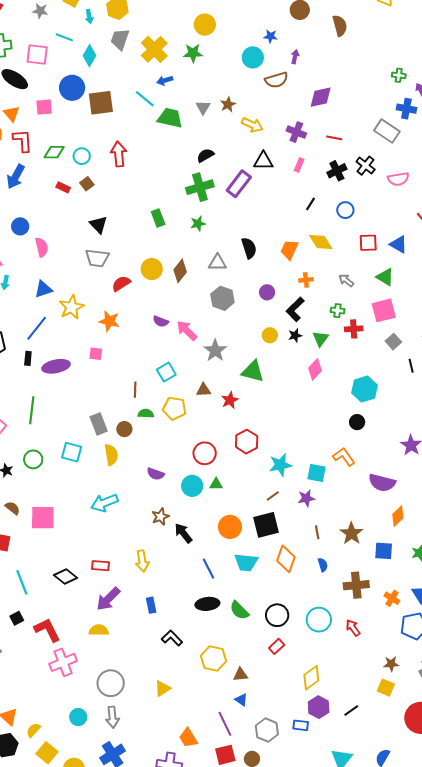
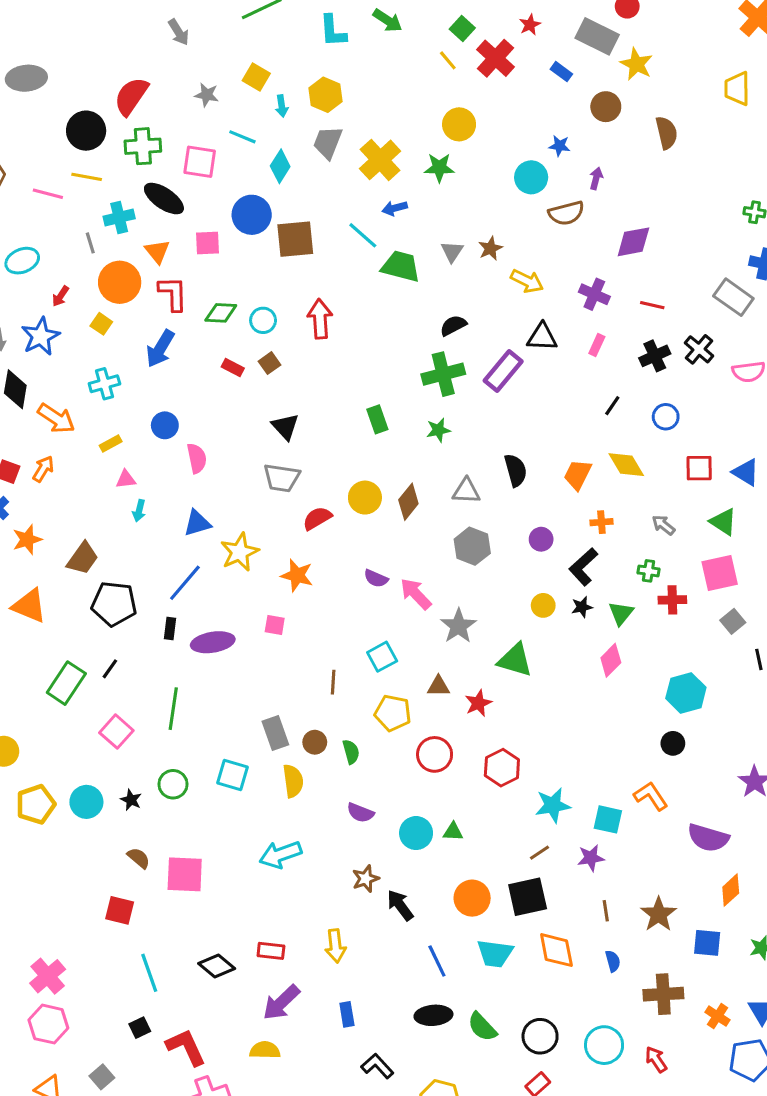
green semicircle: (146, 414) -> (351, 752), moved, turned 70
red circle: (205, 453) -> (435, 754), moved
orange diamond: (286, 559) -> (556, 950), turned -32

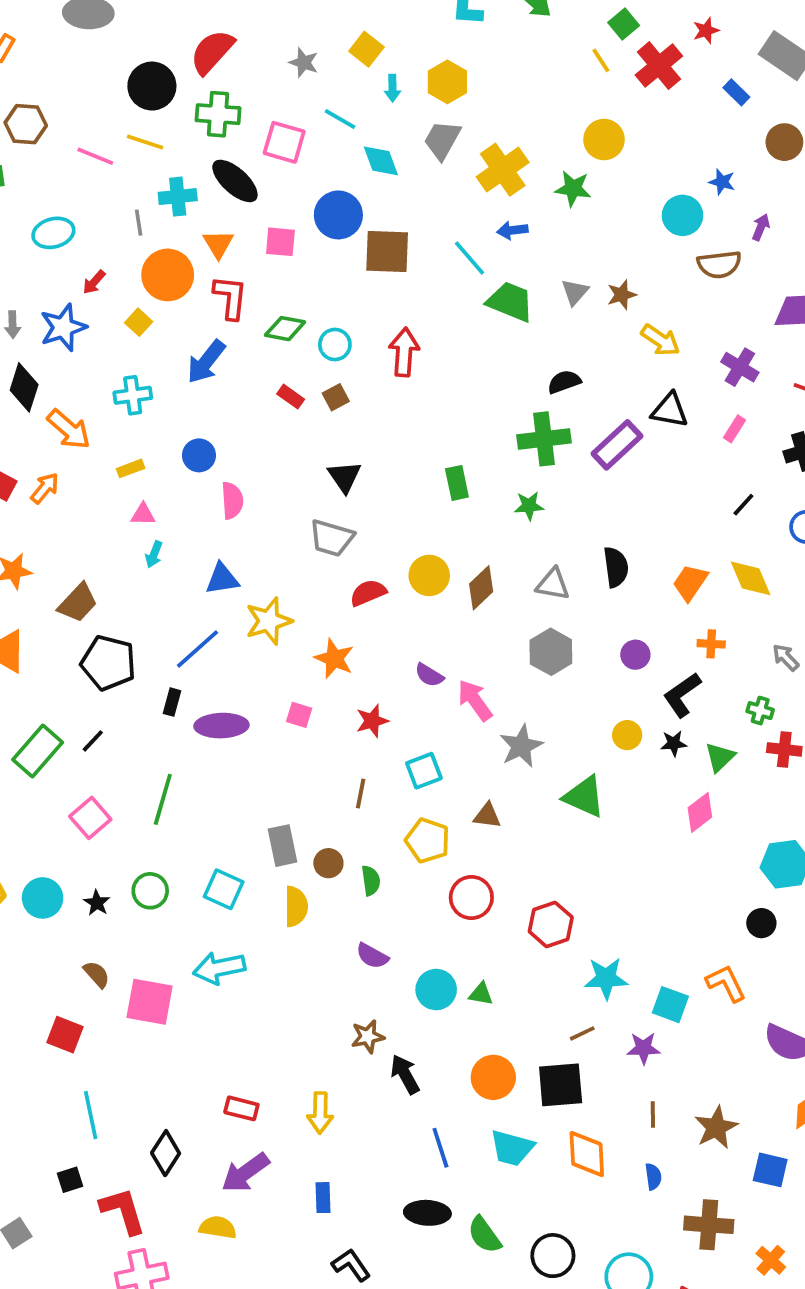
cyan diamond: (280, 166) -> (381, 161), turned -60
red star: (478, 703) -> (372, 721), moved
cyan arrow: (280, 855) -> (219, 968), moved
black diamond: (217, 966) -> (166, 1153), moved, turned 75

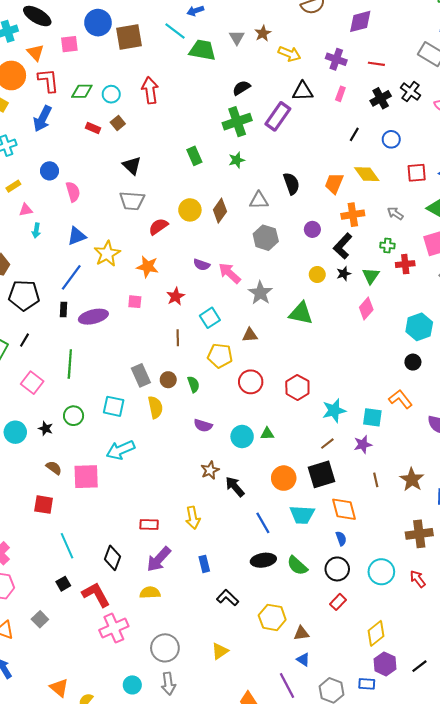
orange cross: (711, 644) -> (353, 215), size x1.5
blue semicircle: (653, 1177) -> (341, 539), moved

